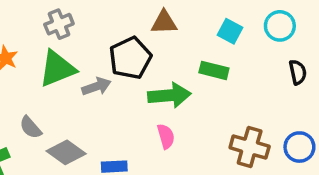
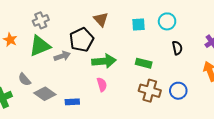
brown triangle: (164, 22) -> (101, 19), turned 49
cyan square: (230, 31) -> (139, 24), turned -32
green rectangle: (214, 70) -> (144, 63), moved

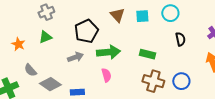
brown triangle: (101, 19) -> (117, 15), moved
orange star: (10, 40) -> (18, 44), moved
green triangle: (40, 46) -> (45, 37), size x0.6
gray arrow: (62, 56) -> (75, 57), moved

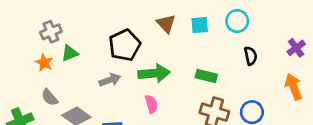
gray cross: (46, 12) -> (51, 32), moved
orange star: (18, 44) -> (44, 63), moved

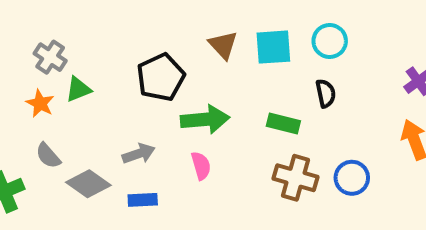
cyan square: (200, 25) -> (273, 47), size x1.4
gray cross: (51, 32) -> (50, 57), turned -35
black semicircle: (251, 56) -> (326, 93), moved
gray arrow: (110, 80) -> (139, 154), moved

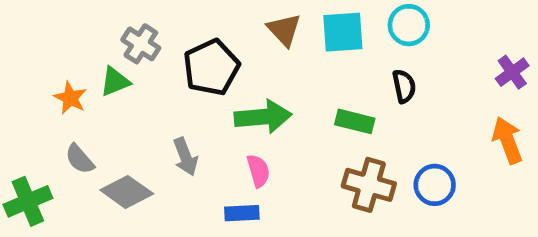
gray cross: (50, 57) -> (141, 44), moved
gray arrow: (139, 154) -> (185, 157), turned 88
blue rectangle: (143, 200) -> (242, 213), moved

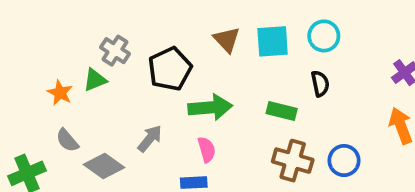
gray arrow: (185, 157) -> (150, 139), turned -120

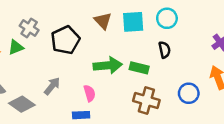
green arrow: (210, 107) -> (108, 65), moved
blue circle: (344, 161) -> (189, 93), moved

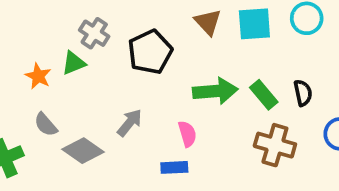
black semicircle: (165, 50) -> (303, 93), moved
green rectangle: (139, 68) -> (264, 95), turned 36

